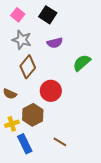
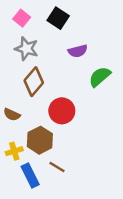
purple semicircle: (55, 43) -> (78, 51), moved
brown line: (60, 142) -> (57, 167), moved

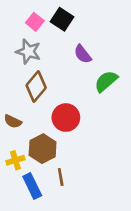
pink square: (22, 18) -> (35, 22), moved
purple semicircle: (78, 51) -> (83, 54), turned 66
brown line: (57, 167) -> (61, 177), turned 49

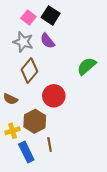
purple semicircle: (83, 54) -> (47, 41), moved

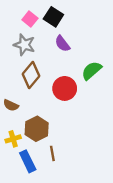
purple semicircle: (47, 41) -> (62, 44), moved
red circle: (54, 96) -> (65, 88), moved

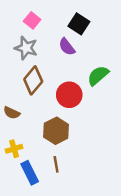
black square: (53, 17) -> (79, 24), moved
brown hexagon: (37, 129) -> (56, 131), moved

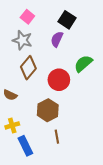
purple semicircle: (67, 47) -> (57, 39), turned 63
brown line: (56, 164) -> (57, 137), moved

